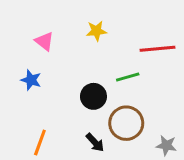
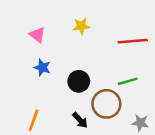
green line: (128, 77) -> (128, 81), moved
blue star: (31, 80) -> (42, 68), moved

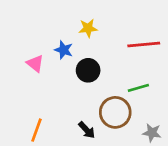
pink triangle: (37, 35) -> (35, 63), moved
blue star: (42, 68) -> (64, 50), moved
black circle: (79, 81) -> (88, 70), moved

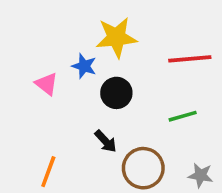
yellow star: (88, 28) -> (116, 37), size x1.6
brown circle: (115, 112) -> (143, 168), moved
black arrow: (87, 130) -> (106, 141), moved

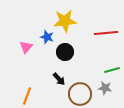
pink triangle: (47, 84) -> (26, 47), turned 32
green line: (183, 116) -> (112, 70), moved
gray star: (201, 175) -> (105, 88), moved

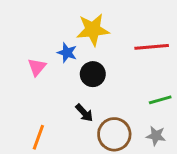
gray star: (105, 88) -> (156, 136), moved

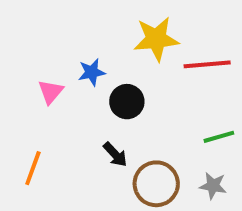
yellow star: (93, 30) -> (156, 39), moved
blue star: (67, 53) -> (92, 72), turned -30
orange line: (38, 137) -> (33, 168), moved

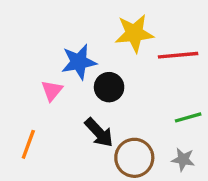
blue star: (92, 72) -> (79, 62), size x1.5
pink triangle: (51, 92) -> (52, 90), moved
black arrow: (115, 154) -> (99, 133), size x1.4

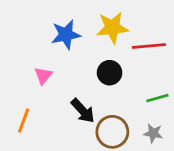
blue star: (79, 62) -> (66, 35), moved
black circle: (109, 87) -> (110, 73), moved

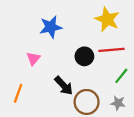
yellow star: (112, 28) -> (107, 19), moved, turned 30
red line: (149, 46) -> (112, 50), moved
green line: (157, 98) -> (121, 76), turned -35

